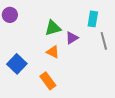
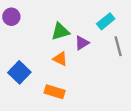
cyan rectangle: (93, 19) -> (106, 21), turned 42
orange rectangle: (48, 81) -> (55, 92), turned -36

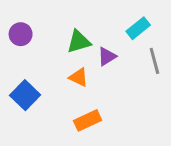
purple circle: (11, 17) -> (21, 34), moved
orange rectangle: (55, 92) -> (88, 120), moved, turned -42

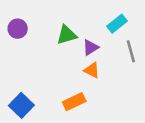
orange triangle: (79, 77) -> (92, 70), moved
blue square: (25, 95) -> (21, 105), moved

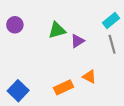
cyan rectangle: (117, 24) -> (111, 20), moved
orange triangle: (92, 70) -> (89, 77), moved

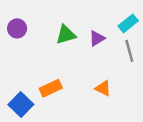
purple triangle: (78, 41) -> (97, 38), moved
orange rectangle: (63, 87) -> (51, 88), moved

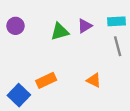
cyan rectangle: (128, 23) -> (116, 21), turned 36
purple triangle: (97, 38) -> (85, 26), moved

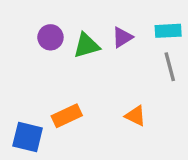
purple circle: (15, 26) -> (50, 37), moved
blue square: (19, 95) -> (28, 137), turned -30

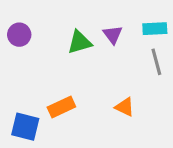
purple circle: (50, 37) -> (19, 35), moved
purple triangle: (122, 37) -> (113, 35), turned -35

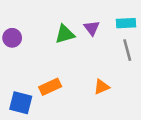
purple circle: (19, 35) -> (12, 38), moved
orange triangle: (125, 107) -> (102, 87), turned -49

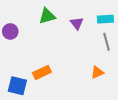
green triangle: (65, 34) -> (47, 16), moved
orange triangle: (102, 87) -> (97, 72), moved

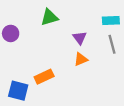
purple triangle: (77, 23) -> (80, 38), moved
orange triangle: (97, 72) -> (81, 59), moved

